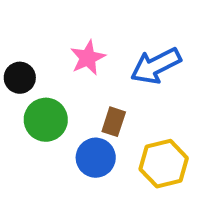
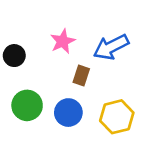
green circle: (46, 120) -> (27, 105), moved
brown rectangle: (114, 122) -> (81, 75), moved

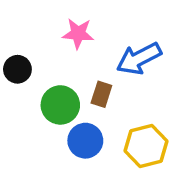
pink star: (63, 41) -> (78, 34), moved, turned 30
green circle: (27, 105) -> (60, 105), moved

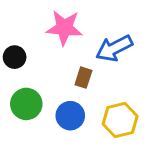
pink star: (78, 34) -> (64, 28), size x1.4
green circle: (60, 105) -> (26, 104), moved

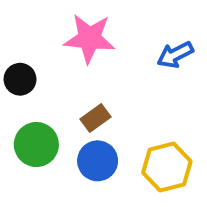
blue arrow: (114, 48) -> (175, 55), moved, size x0.7
brown rectangle: (83, 78) -> (96, 118), moved, turned 36

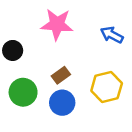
blue arrow: (175, 55) -> (112, 35), turned 55
yellow hexagon: (167, 167) -> (107, 87), moved

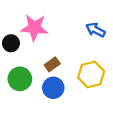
pink star: (57, 24) -> (34, 28), moved

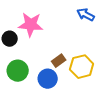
blue arrow: (96, 30) -> (86, 15), moved
brown rectangle: (52, 64) -> (59, 61), moved

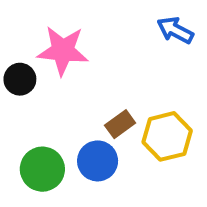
green circle: (18, 71) -> (42, 169), moved

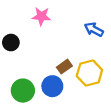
blue arrow: (175, 30) -> (94, 29), moved
pink star: (63, 51) -> (41, 16), moved, size x0.7

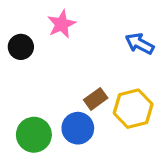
pink star: (41, 16) -> (62, 24), turned -30
black circle: (11, 43) -> (21, 47), moved

